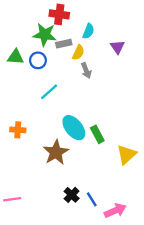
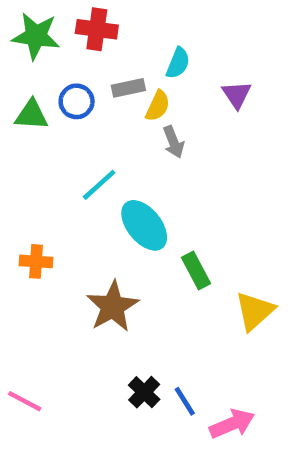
red cross: (59, 14) -> (97, 29), moved
green star: (45, 35) -> (36, 36), moved
blue circle: (38, 60) -> (77, 101), moved
cyan ellipse: (74, 128) -> (144, 225), moved
pink line: (12, 199) -> (25, 401), turned 36

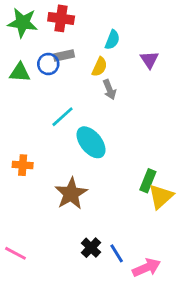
gray rectangle: (128, 88) -> (64, 55), moved
green rectangle: (196, 270) -> (148, 181), moved, turned 50

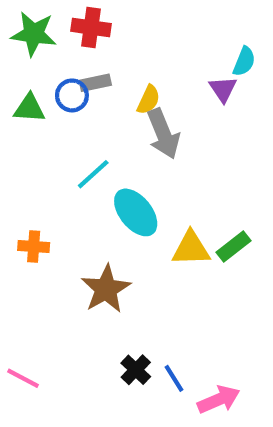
cyan semicircle: (112, 40) -> (244, 61), moved
gray arrow: (109, 90) -> (163, 134), size x1.6
green rectangle: (148, 181) -> (234, 246), moved, turned 30
yellow triangle: (161, 196) -> (191, 249), moved, turned 40

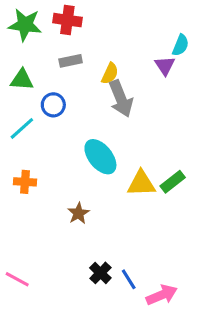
blue circle: (72, 95) -> (53, 105), moved
cyan line: (93, 174) -> (22, 128), moved
brown star: (106, 289) -> (78, 213), size x0.6

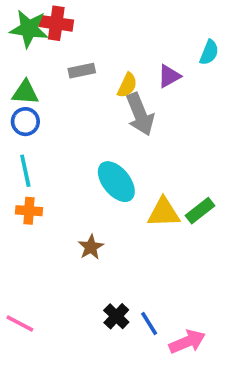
red cross: (67, 20) -> (56, 23), moved
purple triangle: (165, 66) -> (169, 76), moved, turned 35
blue circle: (53, 105) -> (25, 122), moved
cyan line: (22, 128) -> (25, 171), moved, turned -60

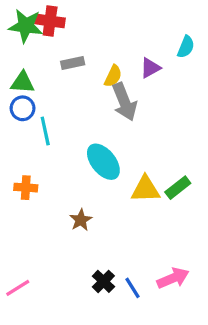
cyan line: (25, 171) -> (45, 131), moved
pink line: (20, 324) -> (18, 288), turned -60
pink arrow: (187, 342) -> (173, 278), moved

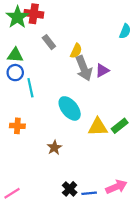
green star: (26, 26) -> (17, 17), turned 30
gray rectangle: (73, 63) -> (49, 42), turned 64
purple triangle: (150, 68) -> (102, 70), moved
blue line: (133, 288) -> (89, 193), turned -64

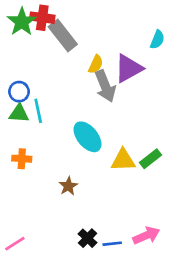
gray rectangle: (49, 42) -> (63, 35), moved, size x1.6
green triangle: (15, 55) -> (19, 114), moved
purple triangle: (102, 70) -> (129, 68), moved, size x1.6

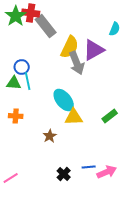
yellow semicircle: (96, 64) -> (70, 47), size x1.6
blue circle: (19, 92) -> (22, 67), moved
yellow triangle: (123, 160) -> (74, 117), moved
blue line: (112, 244) -> (89, 167), moved

